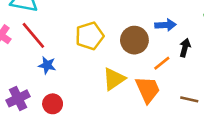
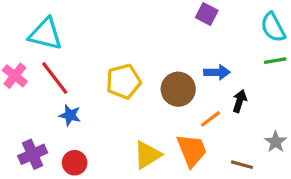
yellow triangle: (114, 79) -> (147, 155), moved

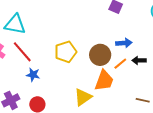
black arrow: (240, 101) -> (139, 60), turned -104
orange line: (210, 119) -> (120, 64), moved
orange trapezoid: (192, 150) -> (104, 81), moved, turned 45

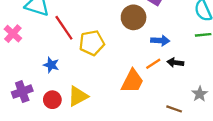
red line: (22, 52) -> (64, 28), moved
brown circle: (100, 55) -> (134, 17), moved
yellow triangle: (83, 97) -> (78, 96), moved

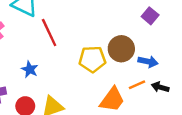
brown circle: (134, 17) -> (121, 49), moved
yellow pentagon: (92, 43) -> (92, 59), moved

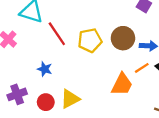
yellow pentagon: (92, 59) -> (90, 40), moved

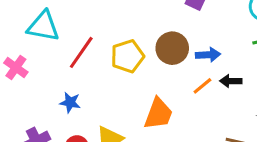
red line: (57, 34) -> (81, 52), turned 75
orange trapezoid: (122, 84) -> (158, 114), moved

